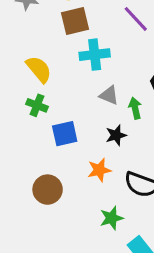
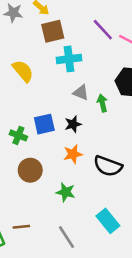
green cross: (37, 105) -> (18, 135), moved
black star: (116, 135) -> (73, 124), moved
green star: (112, 218) -> (66, 192), moved, turned 30

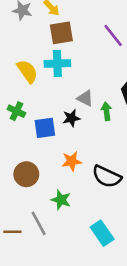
cyan cross: (69, 59) -> (57, 64), moved
black star: (73, 124) -> (71, 118), moved
green cross: (18, 135) -> (16, 111), moved
gray line: (67, 237) -> (39, 223), moved

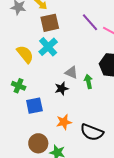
cyan cross: (57, 64) -> (48, 47), turned -36
blue square: (45, 128) -> (34, 106), moved
brown circle: (26, 174) -> (38, 143), moved

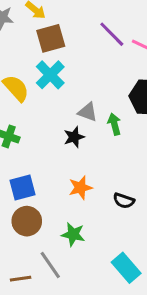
blue square: (34, 106) -> (23, 187), moved
black semicircle: (92, 132) -> (124, 201), size x0.6
brown circle: (38, 143) -> (27, 221), moved

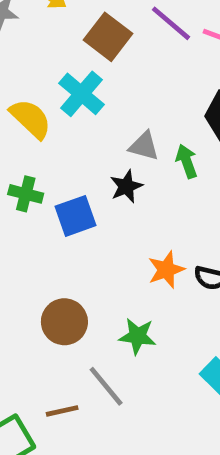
brown square: (51, 38) -> (108, 37), moved, turned -32
blue square: (23, 187) -> (76, 216), moved
orange star: (80, 188) -> (166, 270), moved

